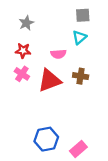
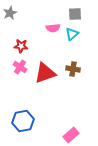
gray star: (26, 23) -> (10, 13), moved
pink semicircle: (58, 54) -> (53, 28), moved
blue hexagon: (46, 139) -> (23, 121), moved

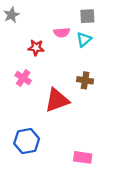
red star: (21, 46) -> (36, 48), moved
red triangle: (45, 73) -> (57, 100), moved
pink rectangle: (71, 135) -> (83, 157), turned 49

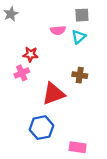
red star: (36, 48) -> (31, 54), moved
pink cross: (23, 78) -> (22, 73), turned 32
blue hexagon: (27, 141) -> (41, 128), moved

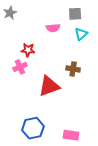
cyan triangle: (79, 37) -> (81, 34), moved
blue hexagon: (41, 128) -> (33, 128), moved

